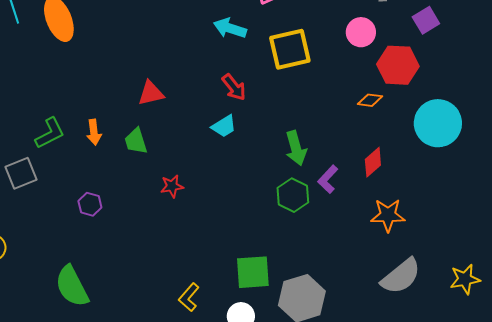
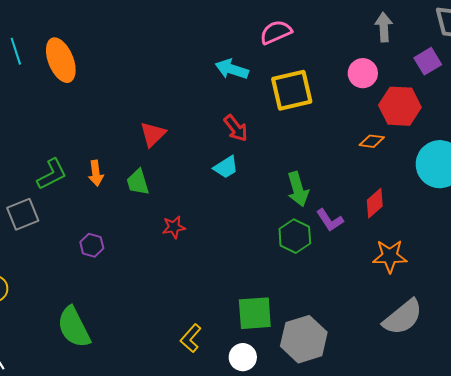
red triangle: (151, 93) -> (153, 134), turned -32
purple L-shape: (328, 179) -> (330, 220), turned -76

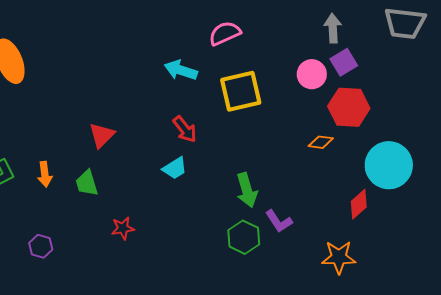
purple square: (428, 61) -> (344, 62), moved
red diamond: (375, 203) -> (359, 204), moved

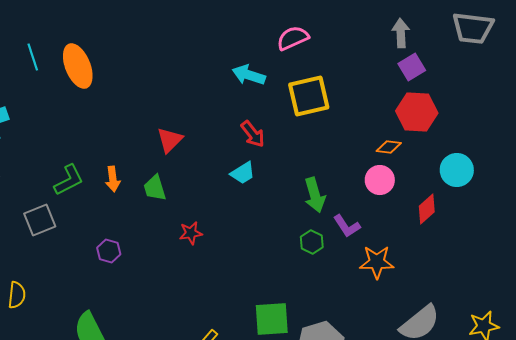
pink circle: (312, 74) -> (380, 180), moved
cyan circle: (389, 165) -> (457, 170), size x0.7
green hexagon: (244, 237) -> (312, 242), size x0.7
orange star: (339, 257) -> (377, 262), moved

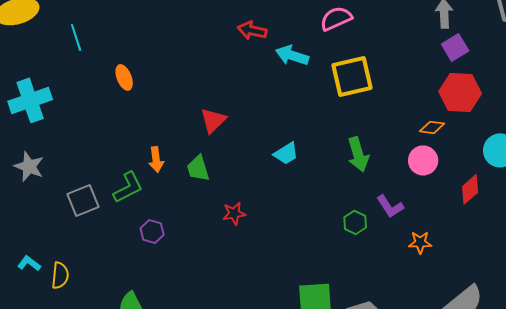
orange ellipse: (78, 66) -> (124, 77), moved, size x0.6
red arrow: (253, 134) -> (252, 30), moved, turned 140
green L-shape: (69, 180) -> (128, 187), moved
green arrow: (315, 195) -> (358, 154), moved
orange star: (377, 262) -> (420, 242), size x0.7

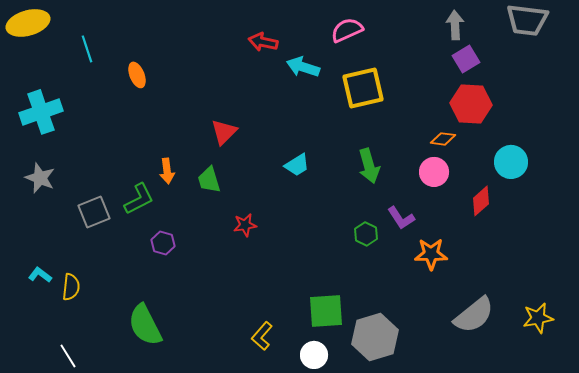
orange ellipse: (124, 77) -> (137, 75), moved
orange star: (420, 242) -> (431, 254), size x1.4

